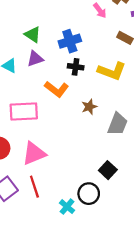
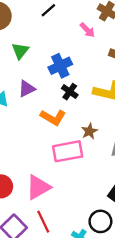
green triangle: (33, 35) -> (20, 51), moved, turned 42
black cross: (76, 67) -> (70, 92), turned 35
pink rectangle: (24, 111) -> (68, 151), moved

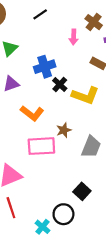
pink arrow: (87, 30) -> (74, 37), turned 40
black cross: (70, 92) -> (60, 85), moved

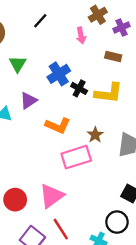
brown cross: (94, 22) -> (98, 15), turned 35

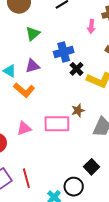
orange L-shape: (58, 126) -> (24, 90), moved
pink triangle: (52, 196) -> (24, 128), moved, size x0.7

